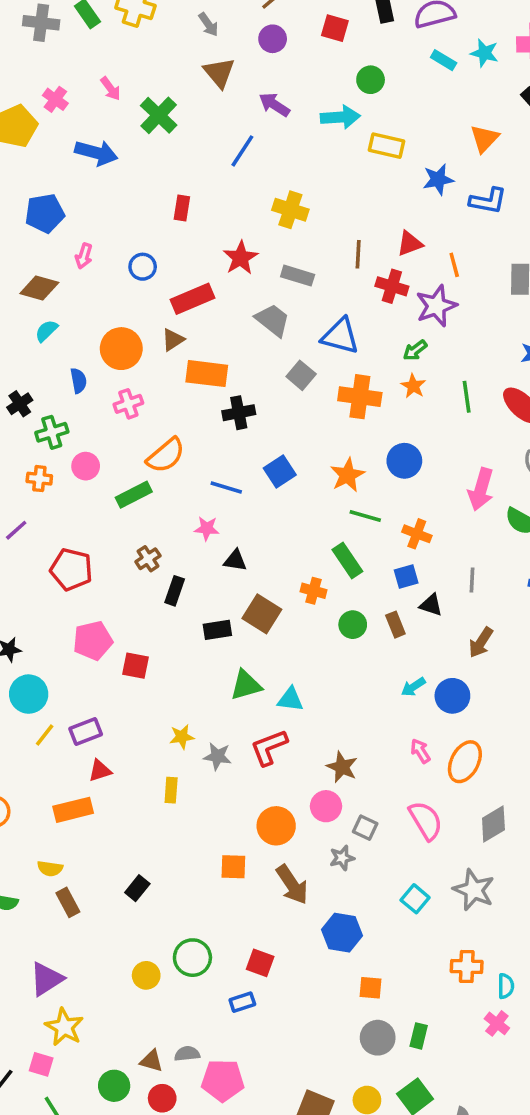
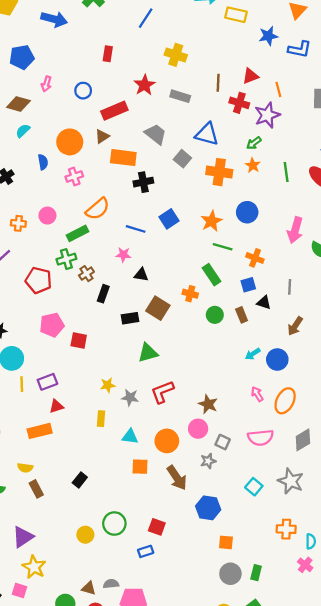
gray trapezoid: (273, 320) -> (156, 134), moved
green cross: (52, 432) -> (66, 259), moved
cyan triangle: (290, 699) -> (130, 436), moved
yellow line: (45, 735) -> (22, 384), turned -40
pink semicircle: (426, 820) -> (261, 438), turned 115

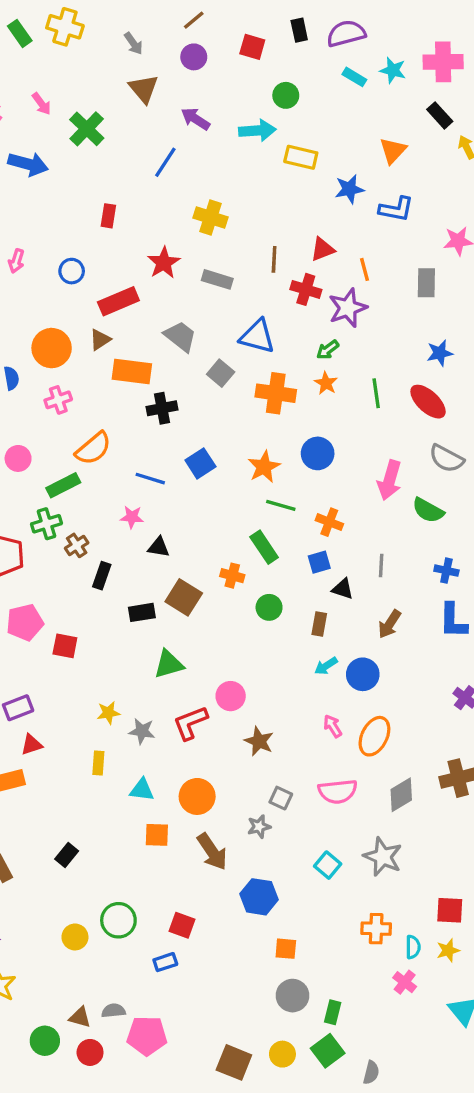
brown rectangle: (242, 315) -> (319, 624), moved, turned 32
pink circle: (198, 429) -> (231, 696), moved
green rectangle: (256, 573) -> (333, 1012), moved

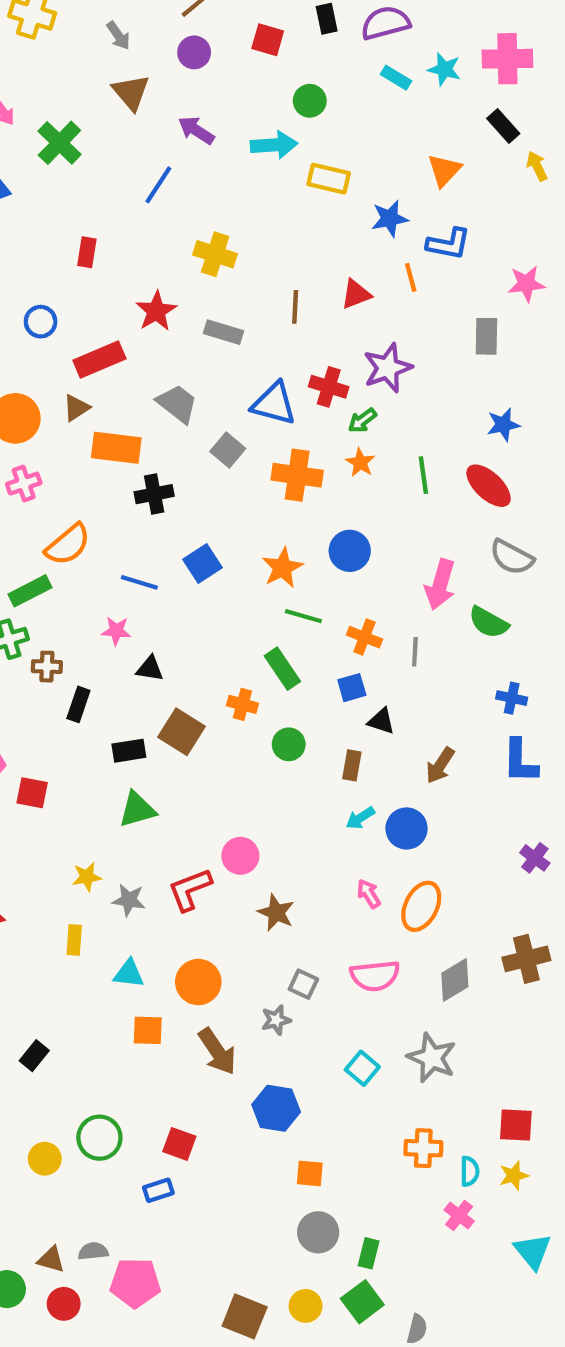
orange line: (364, 269) -> (411, 277), moved
red cross: (306, 289) -> (329, 387), moved
brown cross: (77, 545) -> (47, 667), turned 35
gray line: (381, 566) -> (415, 652), moved
green triangle: (169, 664) -> (137, 810), moved

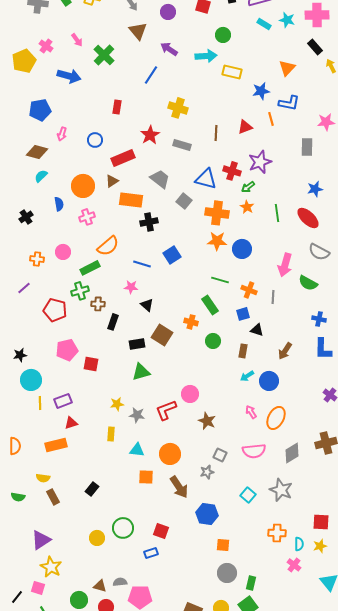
orange star: (282, 568) -> (217, 241), moved, turned 30
black triangle: (150, 669) -> (147, 305), turned 32

